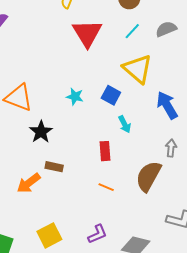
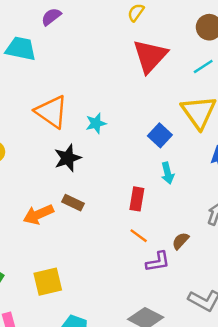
cyan star: (75, 97) -> (96, 123), moved, turned 30
brown semicircle: (148, 176) -> (180, 241), size x0.5
orange line: (106, 187) -> (139, 236), moved
purple L-shape: (97, 234) -> (158, 262), moved

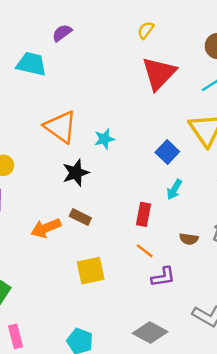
cyan arrow: (168, 173) -> (174, 189), turned 42
brown semicircle: (180, 241) -> (189, 239), moved, turned -126
yellow square: (48, 282) -> (91, 271), moved

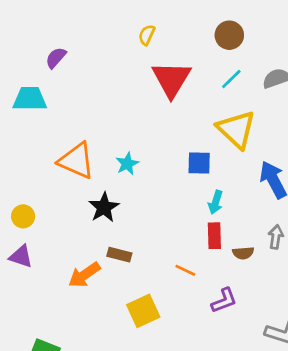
blue square: (167, 152) -> (199, 163), turned -30
red rectangle: (144, 214) -> (214, 236), moved
orange line: (145, 251) -> (185, 270), moved

